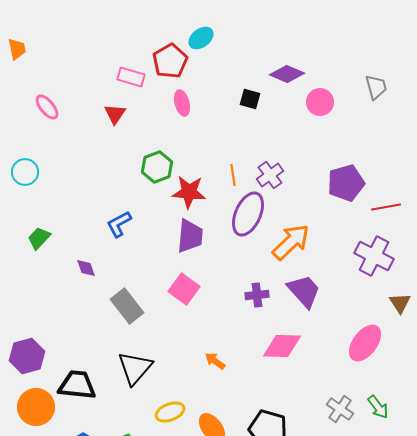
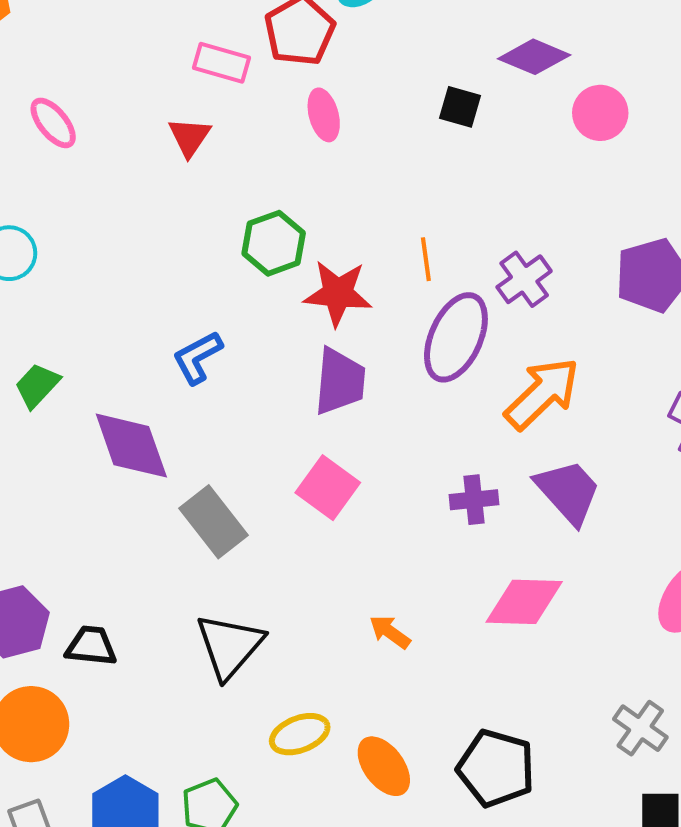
purple cross: (270, 175) -> (524, 279), moved
purple diamond: (86, 268) -> (131, 446), size x2.0
black trapezoid: (77, 385) -> (91, 646), moved, size x0.7

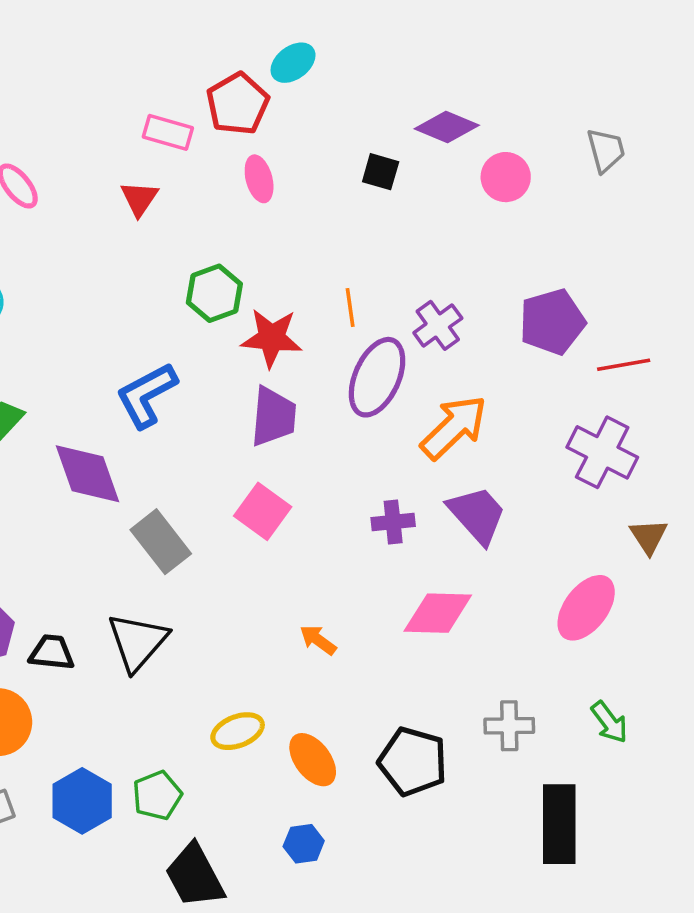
blue L-shape: (197, 357) -> (146, 395), size x1.4
black triangle: (230, 646) -> (138, 642), moved
gray cross: (640, 728) -> (509, 726), moved, turned -36

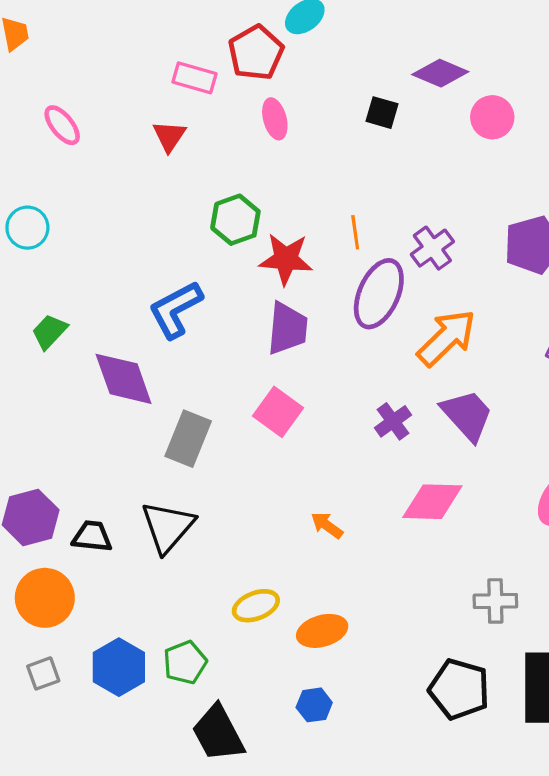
purple cross: (393, 522) -> (393, 421), turned -30
gray rectangle: (161, 542) -> (188, 439), turned 60
orange ellipse: (313, 760) -> (322, 631), turned -69
black pentagon: (413, 762) -> (459, 689), moved

